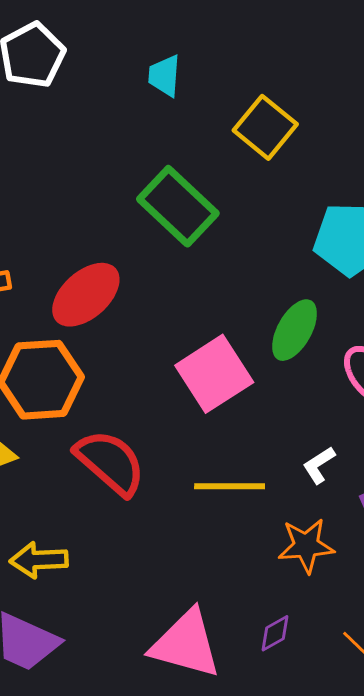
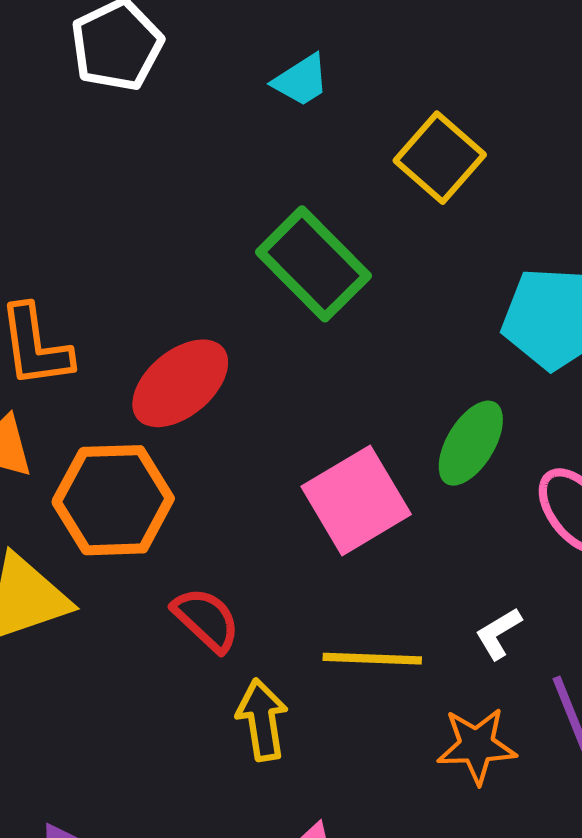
cyan trapezoid: (164, 76) -> (301, 80), turned -129
red semicircle: (110, 462) -> (206, 619), size x0.7
yellow arrow: (39, 560) -> (262, 720), moved, turned 82

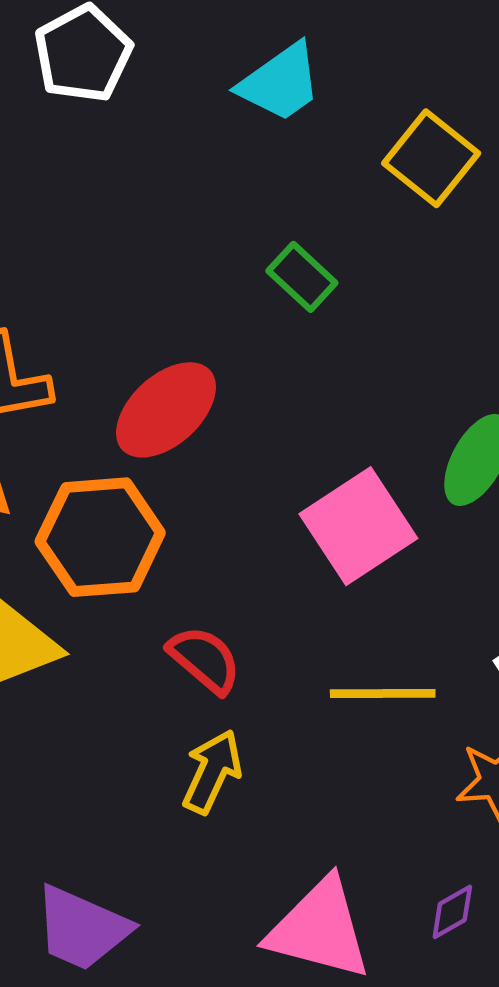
cyan trapezoid: (301, 80) -> (280, 83), size x1.4
green rectangle: (313, 264) -> (302, 277), size x0.6
yellow arrow: (262, 720) -> (212, 772), moved, turned 36

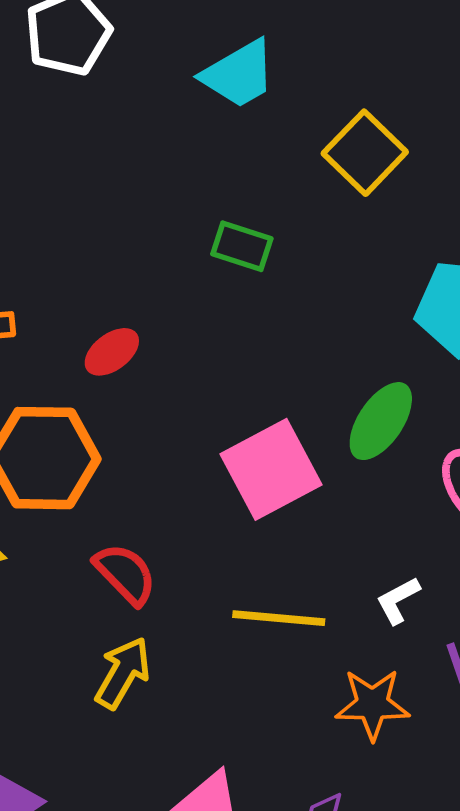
green rectangle: (302, 277) -> (242, 246), turned -30
red ellipse: (166, 410) -> (112, 352), size x0.6

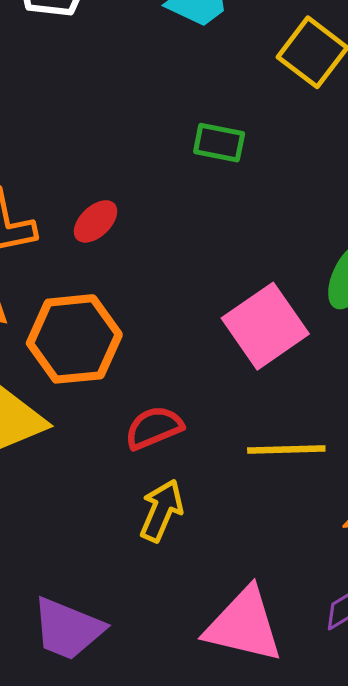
red ellipse: (112, 352) -> (96, 221), moved
red semicircle: (125, 574) -> (154, 428), turned -62

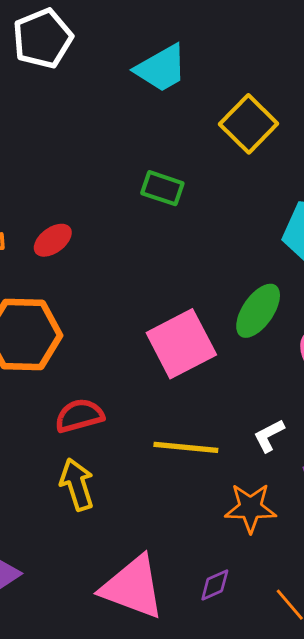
yellow arrow: (161, 511) -> (77, 484), turned -48

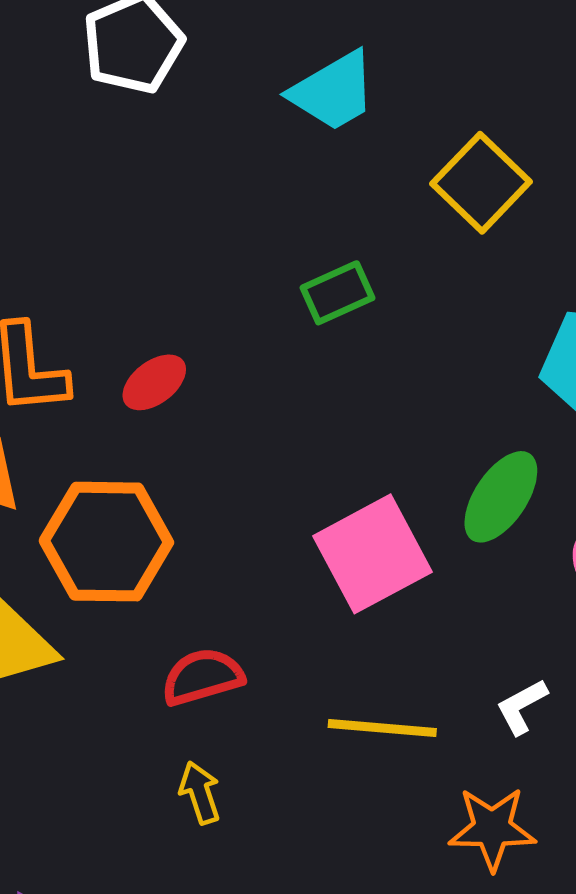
green rectangle: (162, 188) -> (338, 293), turned -42
yellow arrow: (77, 484) -> (200, 793), size x0.7

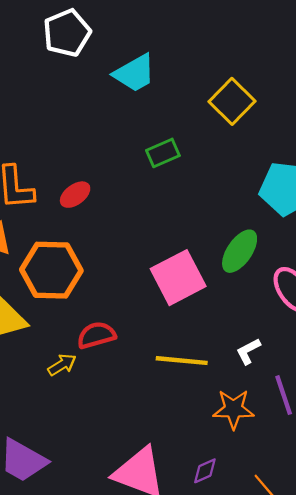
cyan trapezoid: (333, 91) -> (135, 73), moved
yellow arrow: (200, 793) -> (62, 365), moved, turned 76

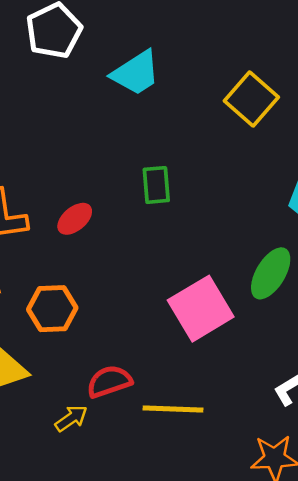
green rectangle: (163, 153) -> (156, 185), moved, turned -68
orange hexagon: (51, 270) -> (52, 309), size x0.7
yellow line: (182, 361) -> (173, 409), moved

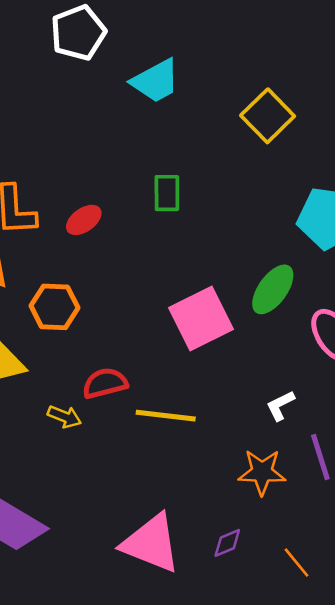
yellow arrow: (71, 418) -> (64, 417), turned 52

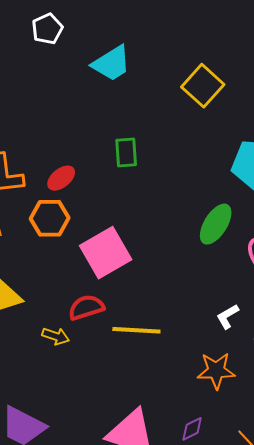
white pentagon: (78, 33) -> (47, 29), size x0.7
orange hexagon: (55, 307) -> (50, 218), moved
pink square: (201, 319) -> (106, 253), moved

